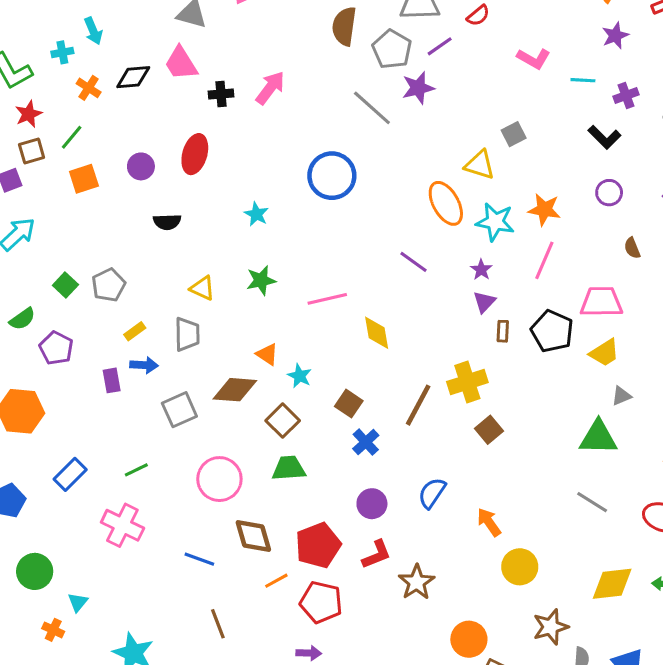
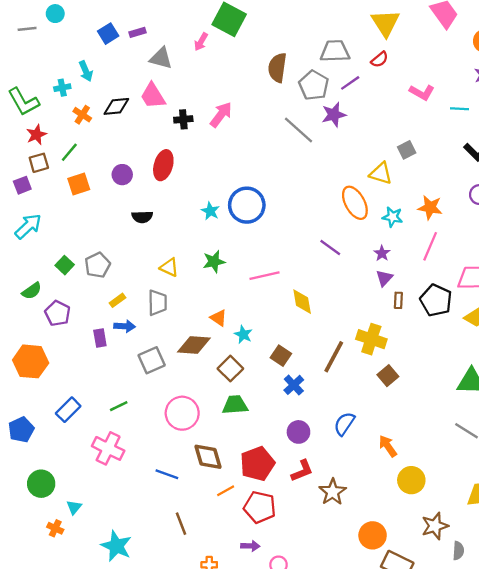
blue circle: (332, 176) -> (247, 205), moved
cyan star: (495, 222) -> (393, 217), size x0.7
yellow cross: (467, 382) -> (371, 339), turned 36

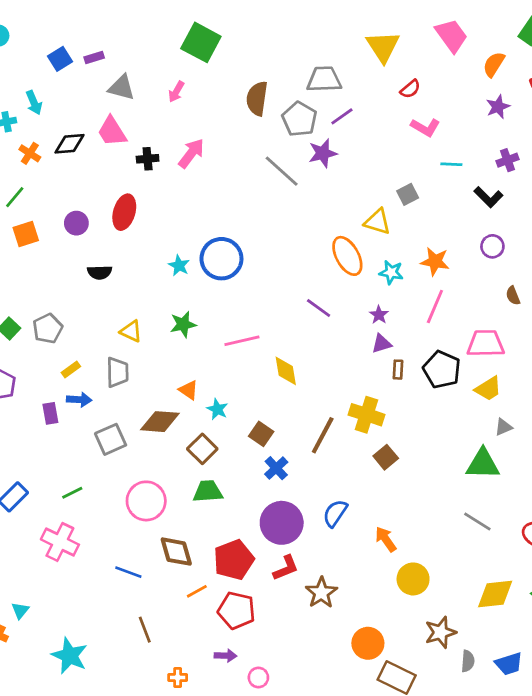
pink arrow: (201, 42) -> (176, 92), moved
red semicircle: (380, 59) -> (410, 89), moved
cyan line: (459, 109) -> (451, 164), moved
purple triangle: (384, 278) -> (382, 344), turned 30
purple circle: (298, 432) -> (282, 523), size x1.6

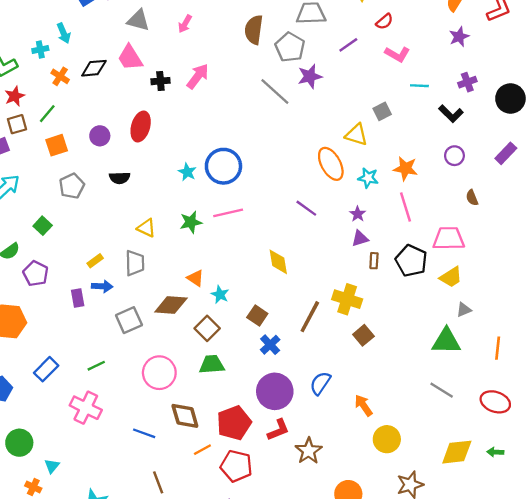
purple line: (342, 116) -> (348, 45), moved
pink line: (435, 307) -> (405, 207), turned -40
gray pentagon: (48, 328) -> (72, 186), moved
pink line: (242, 341) -> (228, 213), moved

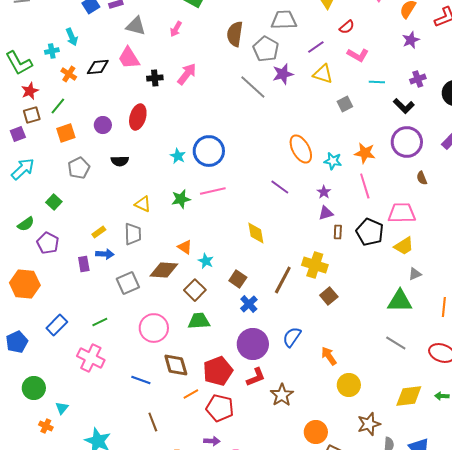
yellow triangle: (356, 135) -> (323, 74), moved
purple circle: (454, 156) -> (407, 142), size x1.8

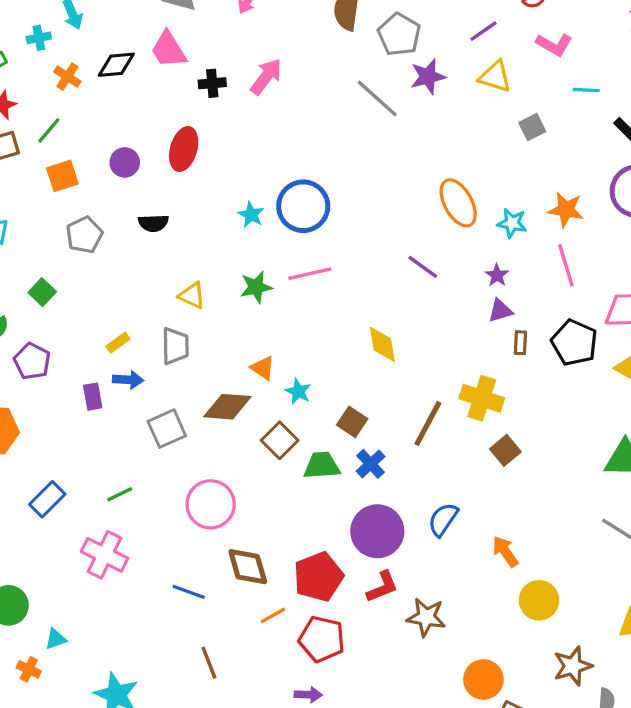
green trapezoid: (199, 321) -> (322, 466), moved
brown star: (282, 395) -> (426, 617), turned -30
cyan triangle: (62, 408) -> (56, 639), turned 32

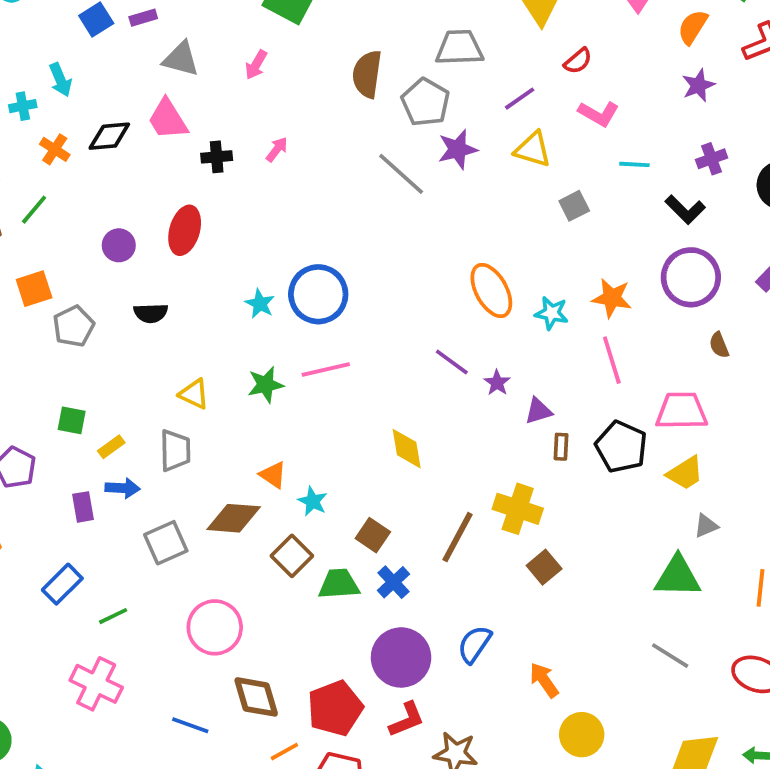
pink arrow: (266, 77) -> (277, 149), size x0.6
orange square: (62, 176) -> (34, 289), moved
purple star: (497, 275) -> (497, 383), moved
green square: (42, 292) -> (72, 420), moved, turned -32
blue rectangle: (47, 499) -> (62, 584), moved

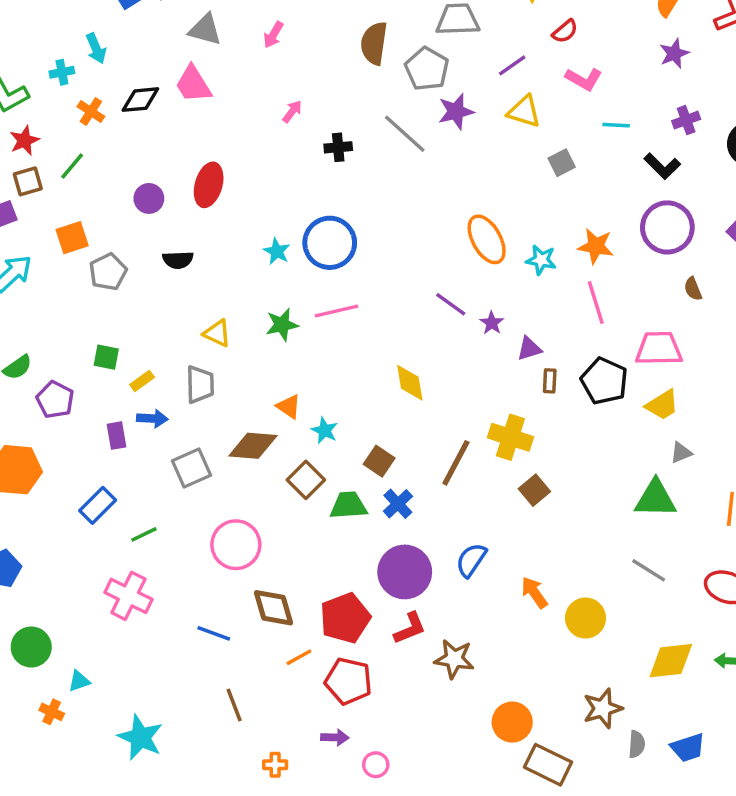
black cross: (217, 157) -> (338, 147), moved
yellow circle: (582, 735) -> (586, 618), moved

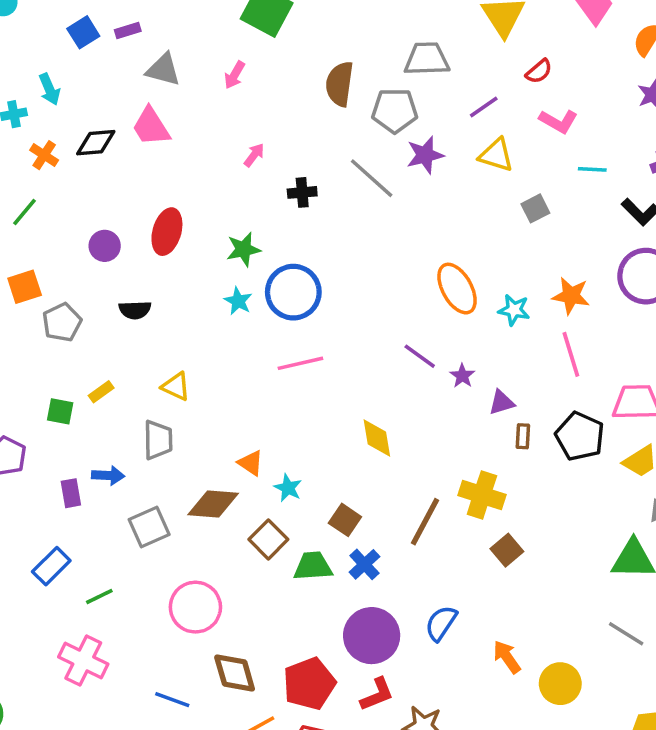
gray pentagon: (427, 69) -> (395, 111), turned -30
green star: (282, 325) -> (243, 249), moved
yellow rectangle: (142, 381) -> (101, 392), moved

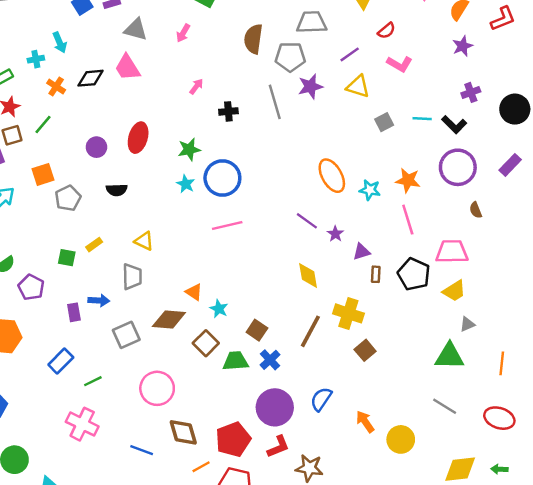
cyan line: (592, 169) -> (422, 119), moved
gray line: (372, 178) -> (275, 102), turned 32
yellow diamond: (377, 438) -> (308, 275), moved

